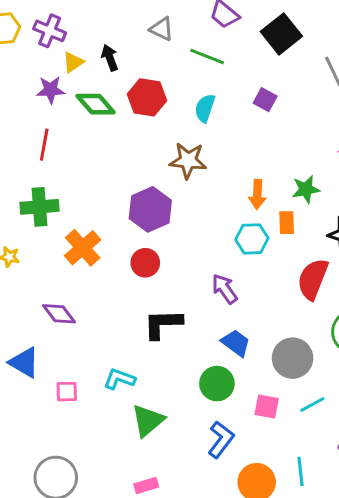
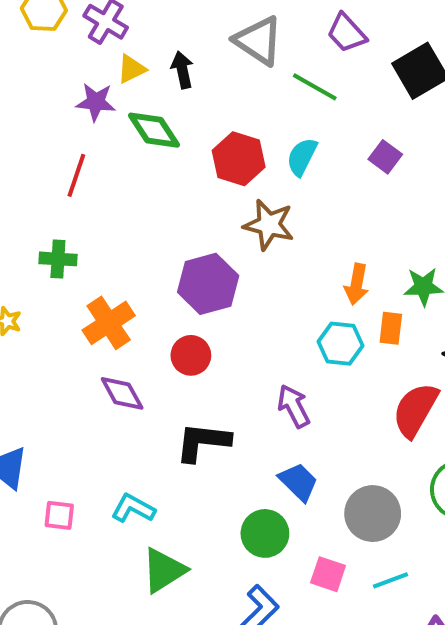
gray triangle: (162, 29) -> (258, 41), size x1.5
red hexagon: (147, 97) -> (239, 159), moved
green cross: (40, 207) -> (58, 259), size x0.7
purple diamond: (59, 314) -> (122, 393), moved

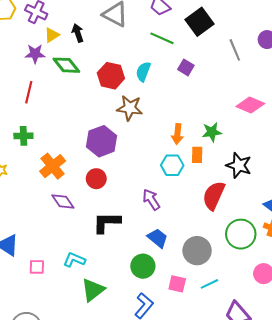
green line: (315, 87) -> (162, 38), moved

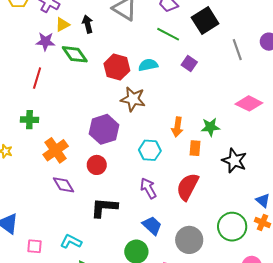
cyan semicircle: (143, 72) -> (148, 65), turned 54
cyan hexagon: (172, 165) -> (150, 150), moved
red semicircle: (214, 196) -> (188, 187), moved

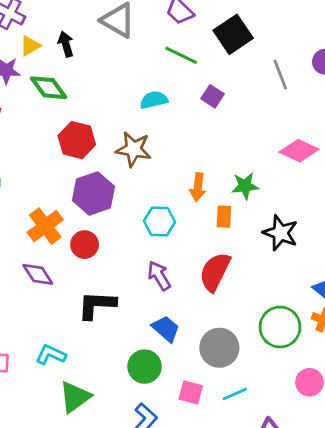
red hexagon: (117, 67) -> (77, 140), moved
orange cross: (56, 150) -> (45, 226), moved

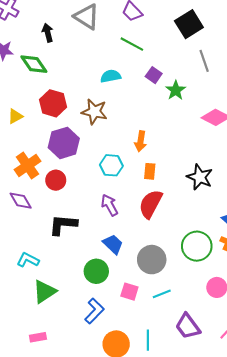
black square: (233, 34) -> (189, 24), moved
yellow triangle: (30, 46) -> (15, 116), moved
green star: (245, 186) -> (176, 90), moved, turned -30
orange rectangle: (224, 217) -> (150, 171), moved

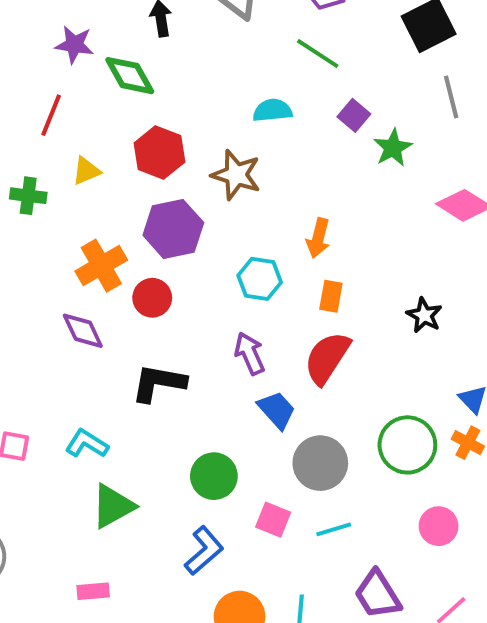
black star: (200, 177) -> (424, 315), size x0.7
blue trapezoid: (113, 244) -> (277, 410), moved

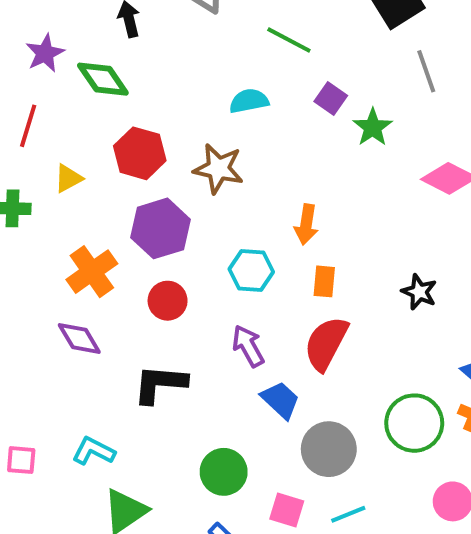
purple star: (74, 45) -> (45, 53), turned -30
red circle: (152, 298) -> (168, 301), moved

